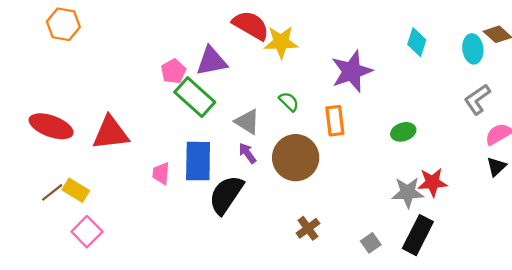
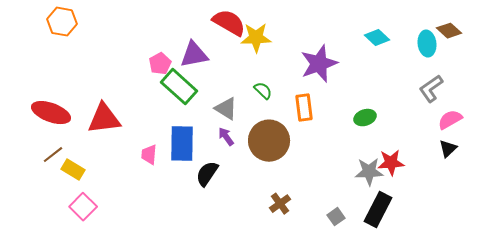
cyan diamond: (417, 42) -> (377, 38), turned -65
brown line: (52, 192) -> (53, 155), moved
black semicircle: (226, 195) -> (207, 174), size x0.7

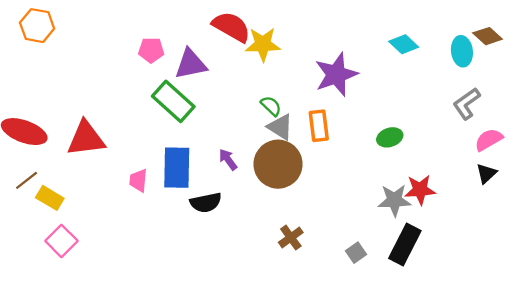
pink pentagon: (160, 64) -> (151, 50), moved, turned 30
gray triangle: (226, 109) -> (280, 127), moved
black semicircle: (207, 174) -> (206, 203), turned -136

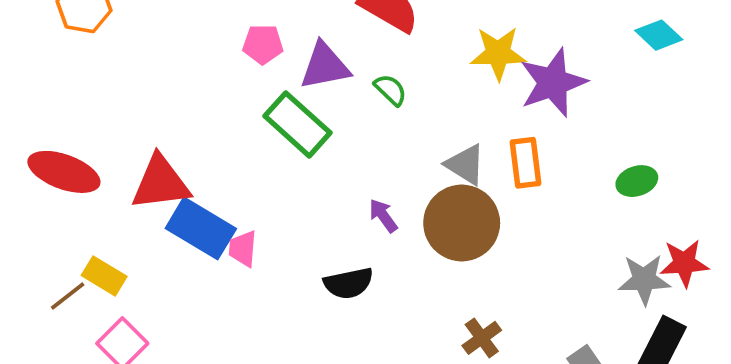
yellow star: (263, 44) -> (498, 53), moved
green semicircle: (271, 106) -> (391, 90), moved
blue rectangle: (177, 168) -> (201, 228), moved, turned -60
brown line: (27, 180) -> (68, 296), moved

